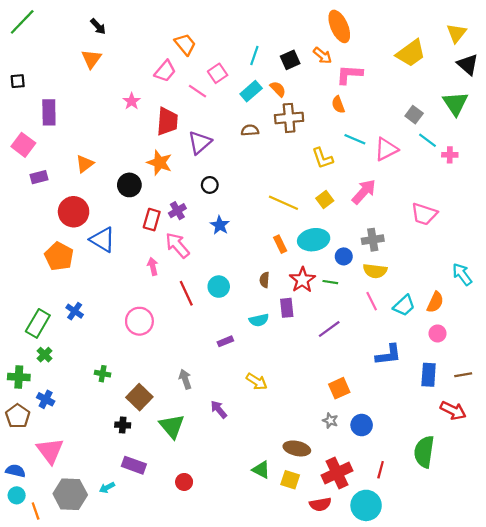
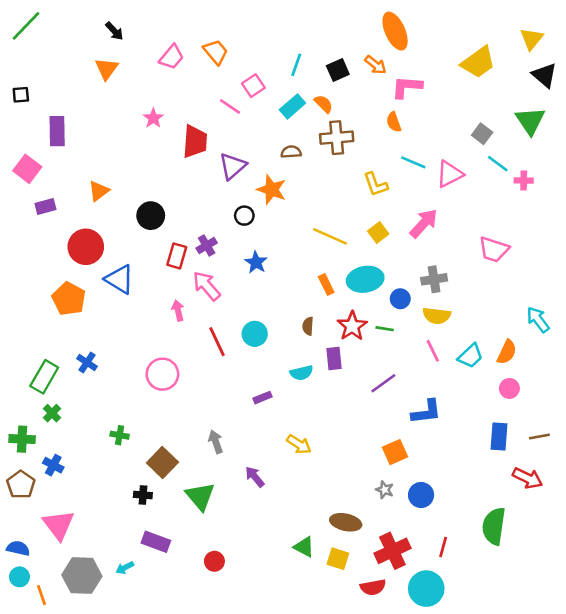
pink trapezoid: (165, 71) -> (172, 57), moved
orange star: (160, 163) -> (272, 190), moved
blue L-shape: (388, 355) -> (426, 412), moved

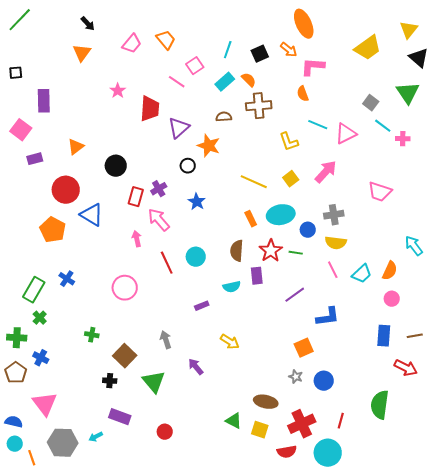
brown semicircle: (308, 326) -> (237, 251), size x1.5

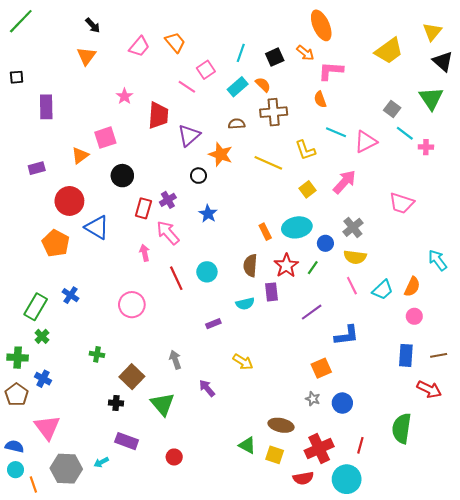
pink square: (21, 130) -> (105, 138), moved, turned 35
yellow line: (254, 182) -> (268, 163), moved
gray cross: (334, 215) -> (353, 227), turned -30
green line: (296, 253) -> (313, 268), turned -64

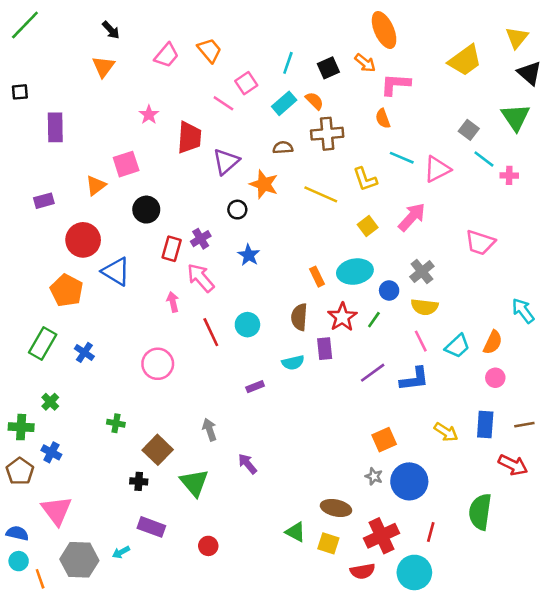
green rectangle: (36, 307) -> (43, 344), moved
blue L-shape: (347, 335) -> (414, 379), moved
yellow arrow: (243, 362) -> (446, 432), moved
blue circle: (342, 403) -> (409, 481), size x1.5

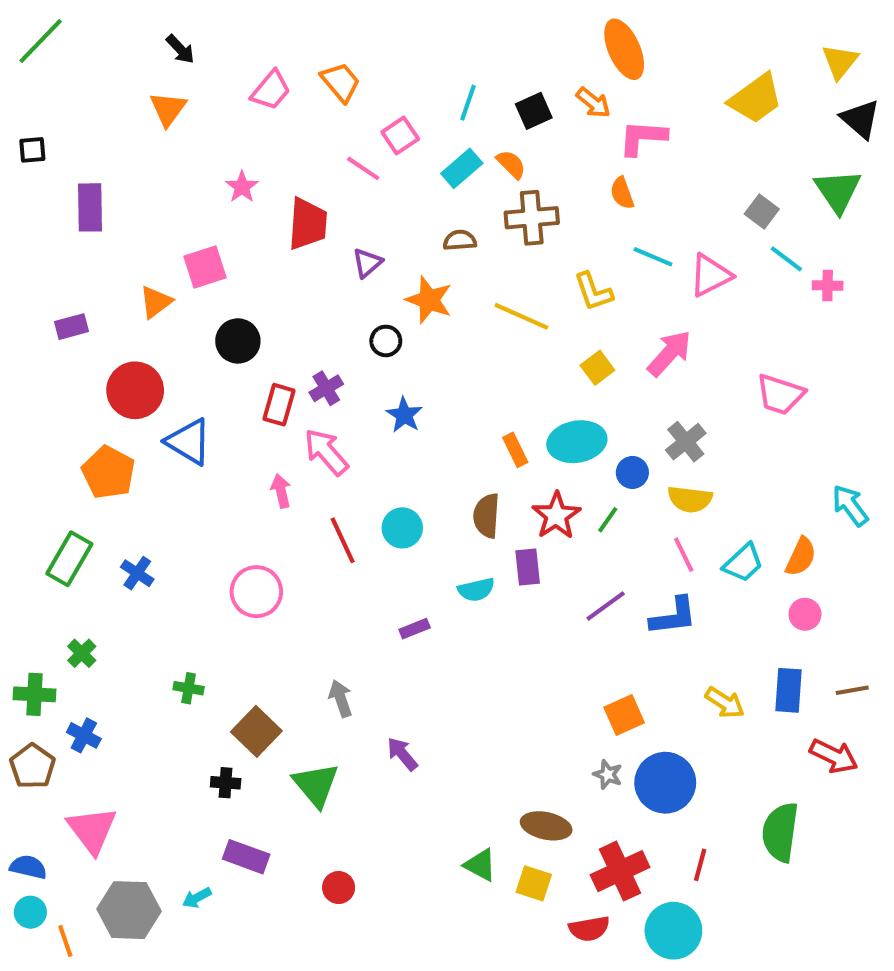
purple triangle: (226, 162) -> (367, 263), size x0.7

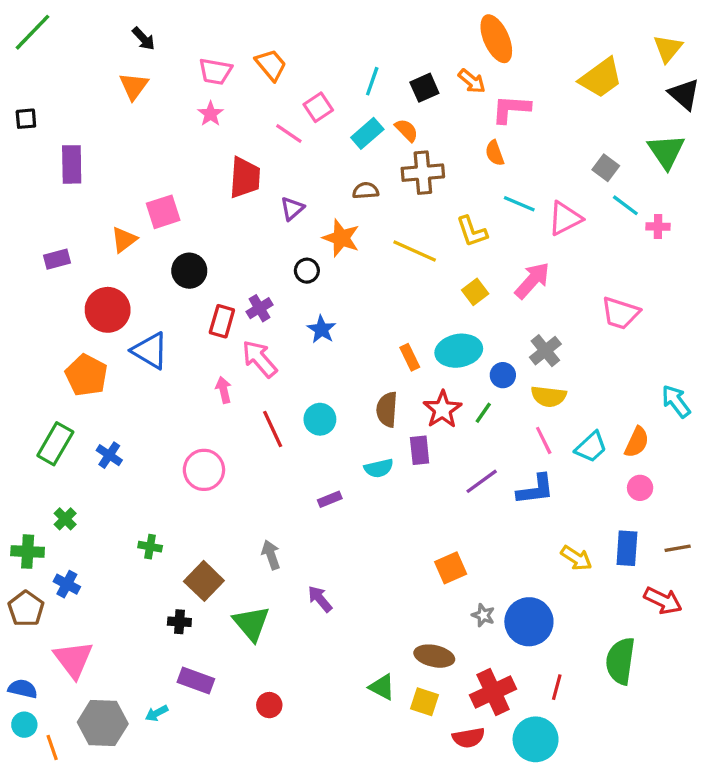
pink trapezoid: (271, 90) -> (215, 71), turned 60
pink star: (242, 187) -> (211, 114), moved
orange square: (624, 715) -> (451, 568), moved

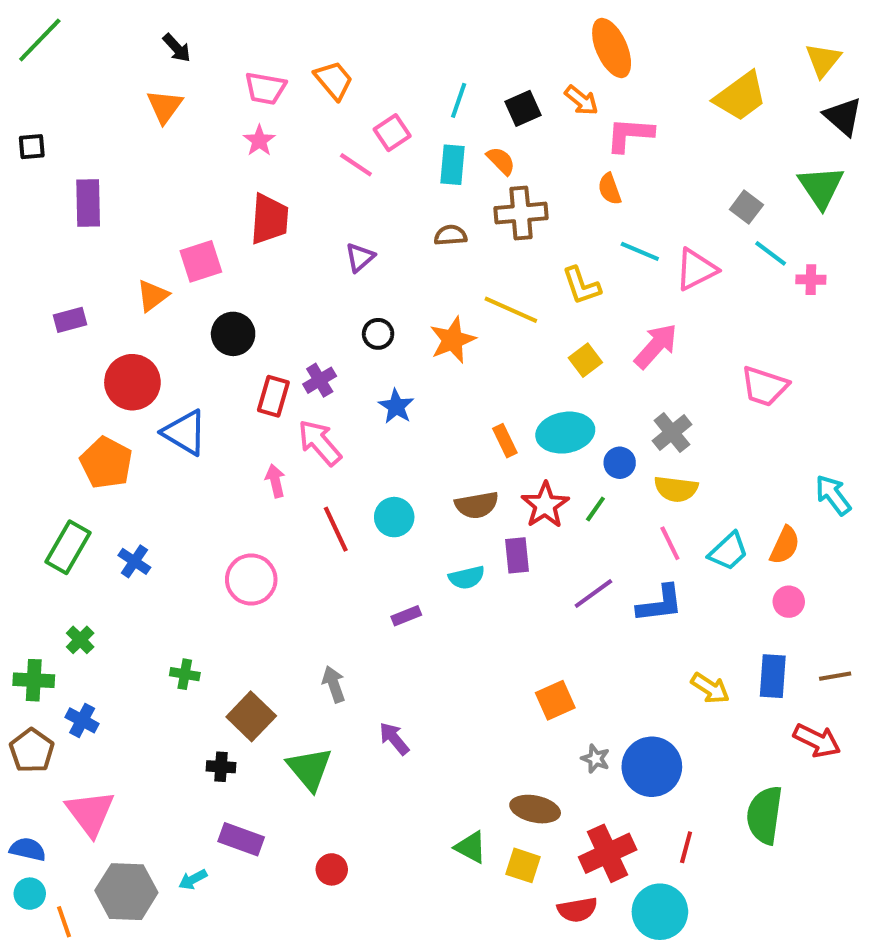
cyan rectangle: (367, 133) -> (453, 165), turned -44
red trapezoid: (245, 178) -> (269, 219), moved
orange star: (341, 238) -> (453, 340), moved, turned 30
brown semicircle: (387, 409) -> (477, 505), turned -104

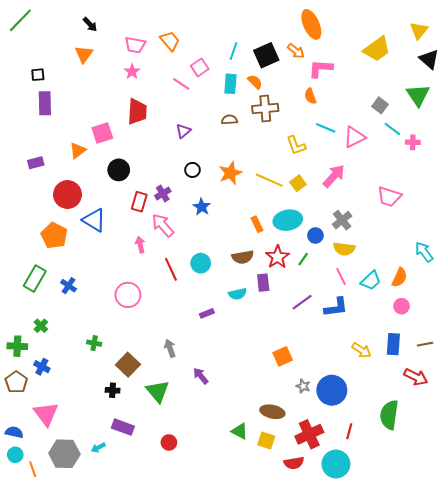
black square: (523, 108) -> (266, 55), size x1.4
black square: (32, 147) -> (38, 75), moved
yellow line: (511, 310) -> (269, 180), moved

